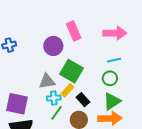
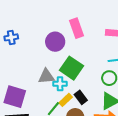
yellow rectangle: (67, 90) -> (66, 100), moved
cyan cross: (54, 98) -> (60, 84), moved

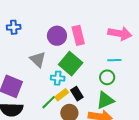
pink rectangle: (77, 28) -> (78, 35), moved
gray triangle: (46, 76) -> (38, 60), moved, turned 42

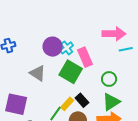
pink rectangle: (78, 35) -> (85, 57), moved
cyan line: (114, 60) -> (126, 49), moved
cyan cross: (58, 78) -> (67, 48), moved, turned -32

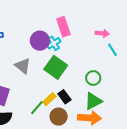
pink arrow: (114, 34) -> (102, 33), size x0.6
cyan line: (126, 49) -> (112, 50), turned 64
pink rectangle: (85, 57) -> (63, 27), moved

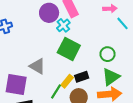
purple circle: (40, 41) -> (49, 13), moved
gray triangle: (23, 66) -> (37, 66), moved
black rectangle: (64, 97) -> (82, 77), turned -64

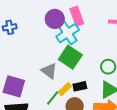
cyan cross: (63, 25) -> (68, 33), size x1.6
gray triangle: (37, 66) -> (49, 71), moved

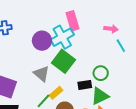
purple circle: (55, 19) -> (42, 41), moved
black rectangle: (80, 86) -> (85, 85), moved

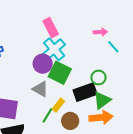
pink rectangle: (73, 21) -> (51, 28), moved
purple circle: (42, 41) -> (43, 64), moved
black rectangle: (85, 85) -> (85, 92), size x1.6

